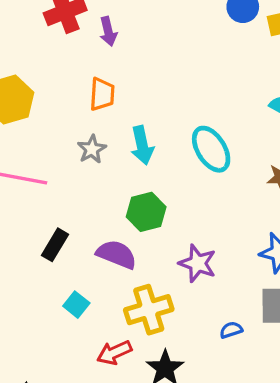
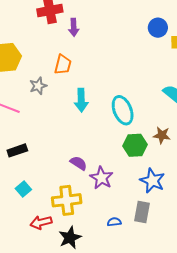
gray star: (92, 149) -> (38, 86), moved
green hexagon: (146, 212) -> (135, 145), moved
black rectangle: (55, 245) -> (17, 150), turned 30
purple semicircle: (117, 254) -> (78, 163), moved, size x0.7

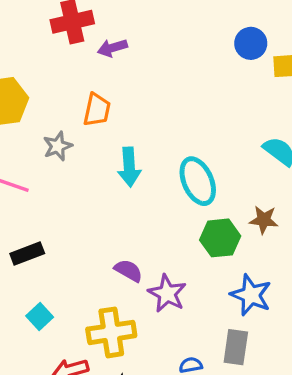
purple arrow: (74, 27) -> (112, 48), turned 78

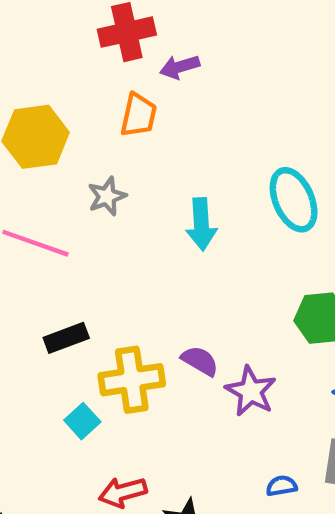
orange trapezoid: (97, 110) -> (139, 115), moved
cyan ellipse: (198, 181) -> (294, 200), moved
yellow cross: (111, 332) -> (132, 380), moved

